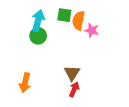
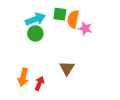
cyan arrow: (38, 20) -> (35, 19), turned 54
red arrow: (74, 89) -> (39, 83), moved

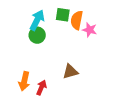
cyan arrow: (35, 19) -> (37, 20), turned -42
brown triangle: (67, 68) -> (70, 72), turned 42

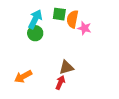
orange arrow: (24, 81) -> (23, 76), turned 48
red arrow: (41, 88) -> (60, 82), moved

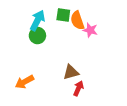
orange semicircle: (72, 19) -> (77, 20), turned -30
red arrow: (60, 82) -> (78, 88), moved

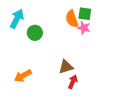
green square: (63, 15) -> (85, 14), moved
cyan arrow: (37, 20) -> (17, 19), moved

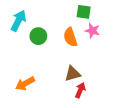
green square: (85, 14) -> (84, 12), moved
orange semicircle: (72, 19) -> (70, 37), moved

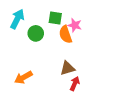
green square: (84, 12) -> (55, 18), moved
pink star: (92, 31) -> (75, 25), moved

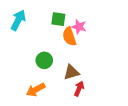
green circle: (36, 33) -> (44, 60), moved
orange arrow: (23, 77) -> (36, 90), moved

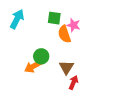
brown triangle: (71, 72) -> (66, 67), turned -42
orange arrow: (36, 90) -> (33, 66), moved

